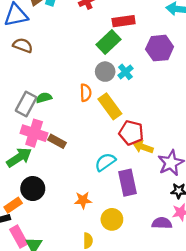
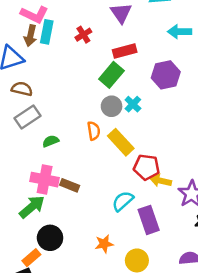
gray rectangle: (26, 104) -> (27, 117), moved, turned 35

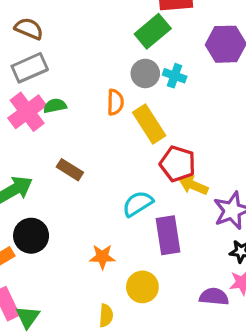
cyan cross: (133, 104) -> (175, 76), turned -35
pink cross: (45, 180) -> (27, 112), moved, turned 32

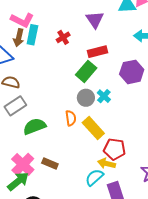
cyan cross: (175, 76) -> (104, 96), turned 32
green semicircle: (55, 106) -> (34, 126), size x1.6
pink cross: (27, 112) -> (23, 164), moved
yellow arrow: (193, 185) -> (107, 163), moved

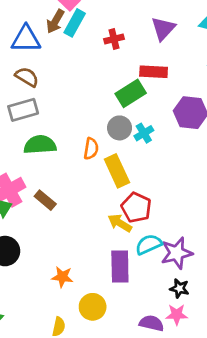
cyan semicircle: (94, 177) -> (149, 244), moved

